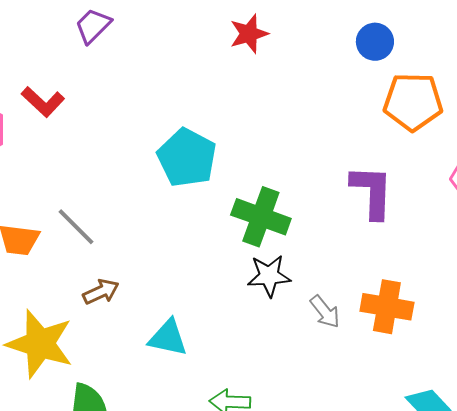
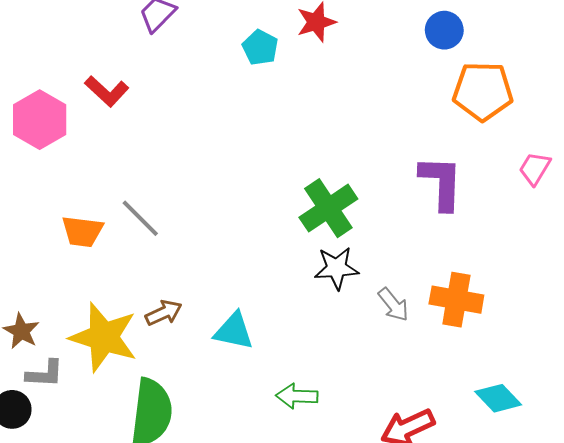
cyan pentagon: (187, 158) -> (260, 47), moved, size x0.6
green cross: (261, 217) -> (328, 208), turned 36
brown arrow: (101, 292) -> (164, 313), moved

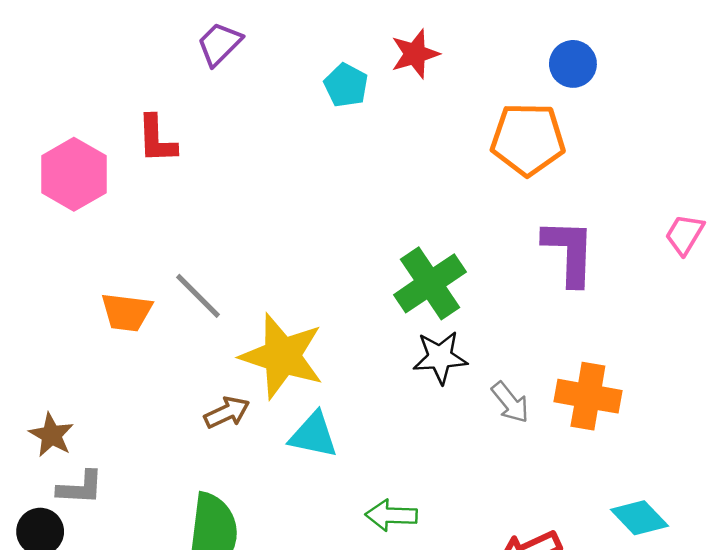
red L-shape: (107, 91) -> (157, 139), turned 45
orange pentagon: (483, 91) -> (528, 139), moved
yellow star: (104, 337) -> (282, 356), moved

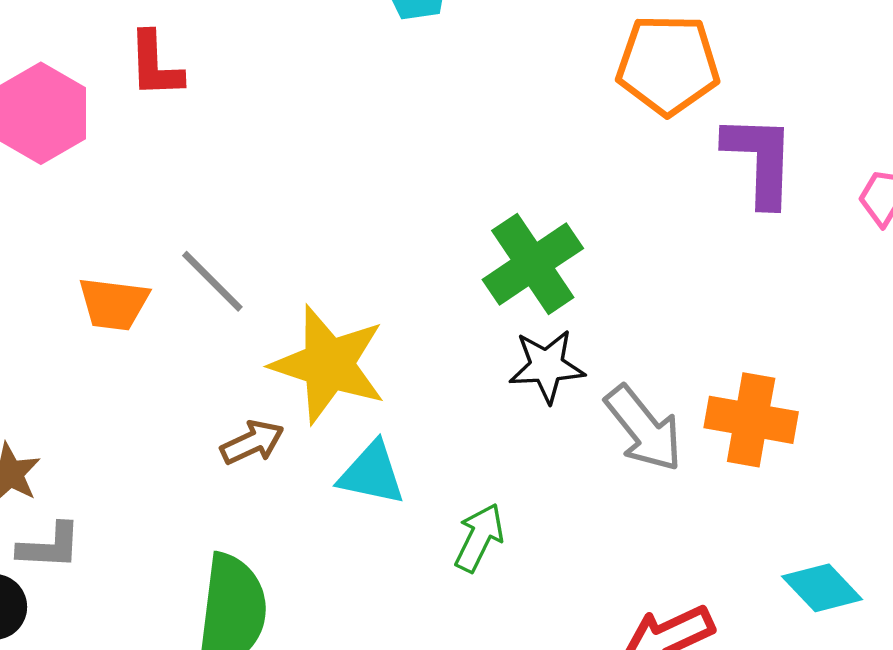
purple L-shape: (569, 252) -> (760, 160), moved
gray arrow: (510, 402) -> (644, 428), size x1.5
green arrow: (391, 515) -> (479, 538), moved, turned 114

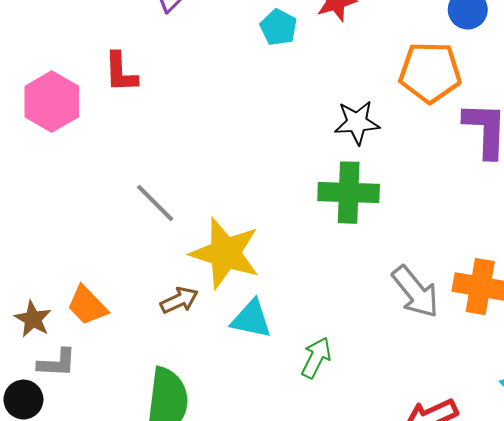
green cross: (533, 264) -> (349, 193), turned 36
orange trapezoid: (114, 304) -> (87, 305), moved, turned 39
black star: (547, 366) -> (357, 122), moved

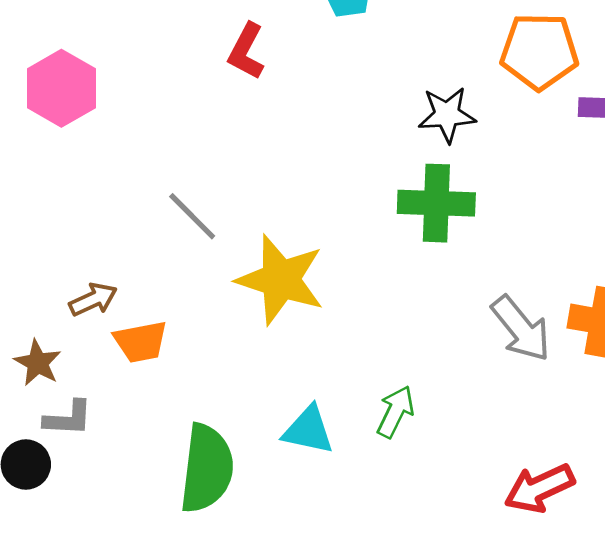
red L-shape: (121, 72) -> (246, 51), moved, turned 30
brown arrow: (179, 300) -> (93, 299), moved
orange trapezoid: (87, 305) -> (141, 342), moved, turned -57
cyan triangle: (251, 319) -> (308, 430), moved

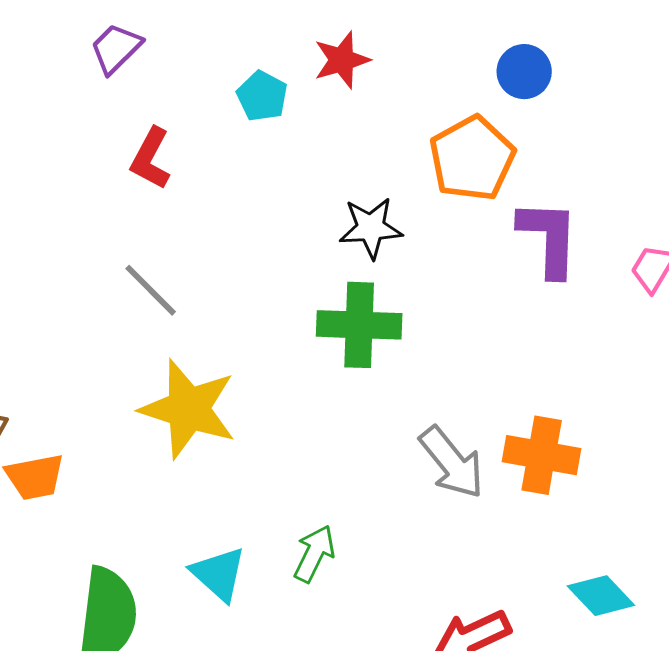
orange pentagon: (539, 51) -> (472, 158), turned -30
gray line: (192, 216) -> (151, 290), moved
cyan triangle: (308, 430) -> (219, 574), turned 30

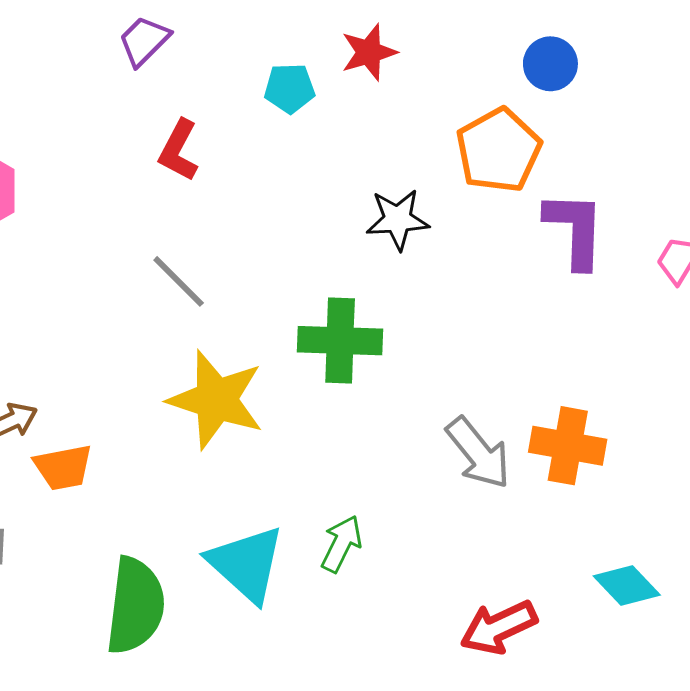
cyan pentagon: (262, 96) -> (290, 88), turned -30
green cross: (359, 325) -> (340, 341), moved
cyan triangle: (219, 574) -> (246, 564), size x1.4

